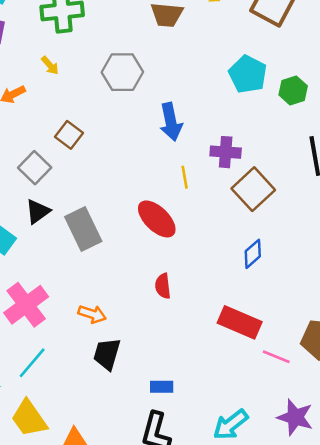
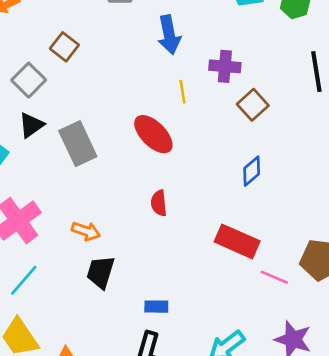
brown square: (253, 189) -> (253, 105), size x0.7

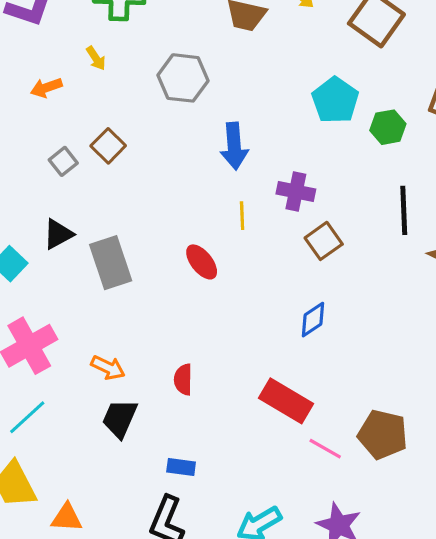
gray square: (29, 80) -> (63, 161), moved, size x0.7
red ellipse: (153, 134) -> (202, 262), size x0.7
red semicircle: (159, 203) -> (183, 379), moved

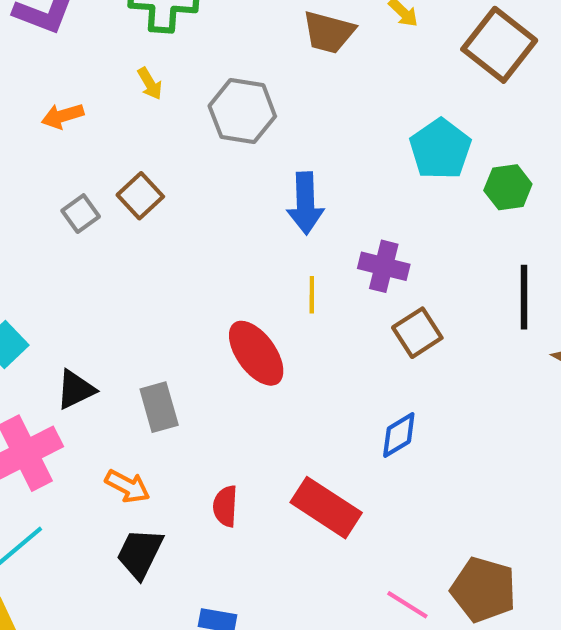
yellow arrow: (96, 58) -> (150, 84), moved
black triangle: (58, 234) -> (76, 390), moved
red ellipse: (202, 262) -> (256, 353), size x1.4
gray rectangle: (111, 263) -> (159, 407), moved, size x0.7
red rectangle: (286, 401) -> (326, 508), moved

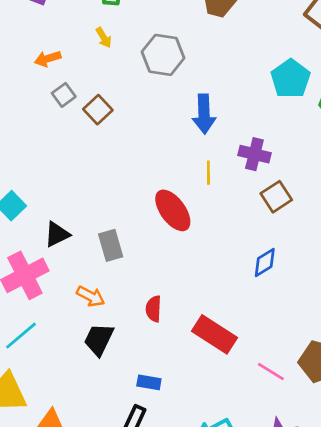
gray square: (81, 214) -> (64, 95), moved
red rectangle: (326, 508) -> (214, 334), moved

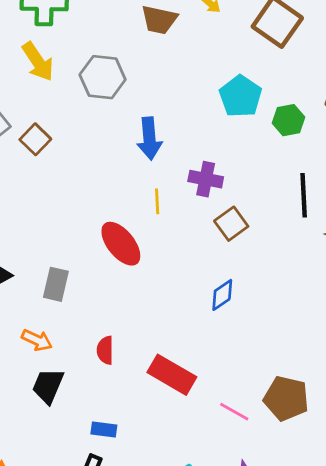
yellow arrow: (104, 38) -> (38, 62), size x1.8
gray rectangle: (111, 245) -> (56, 284), turned 32

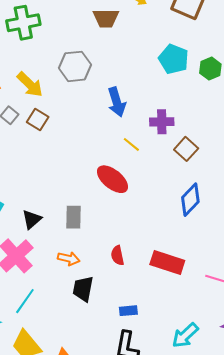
yellow arrow: (38, 62) -> (30, 84), moved
yellow line: (157, 201) -> (131, 144), turned -36
blue diamond: (222, 295) -> (190, 200), size x1.4

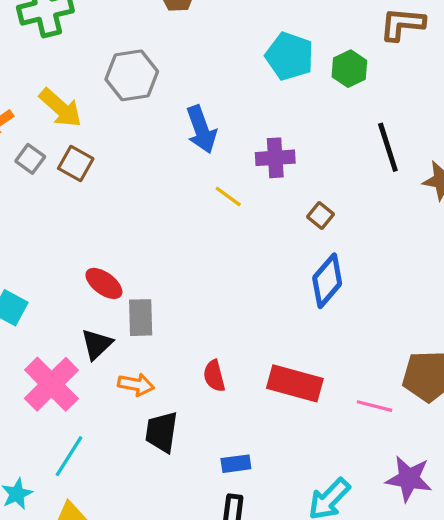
brown square: (186, 149) -> (321, 216), moved, size x0.7
red ellipse: (112, 179) -> (104, 283), moved, size x0.7
black triangle: (32, 219) -> (97, 344), moved

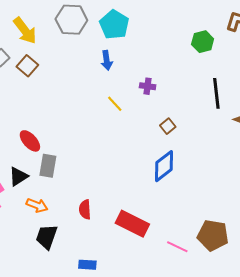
cyan pentagon: (290, 56) -> (114, 25), moved
blue arrow: (201, 129) -> (107, 60), size x0.7
purple cross: (275, 158) -> (148, 86), size x0.7

